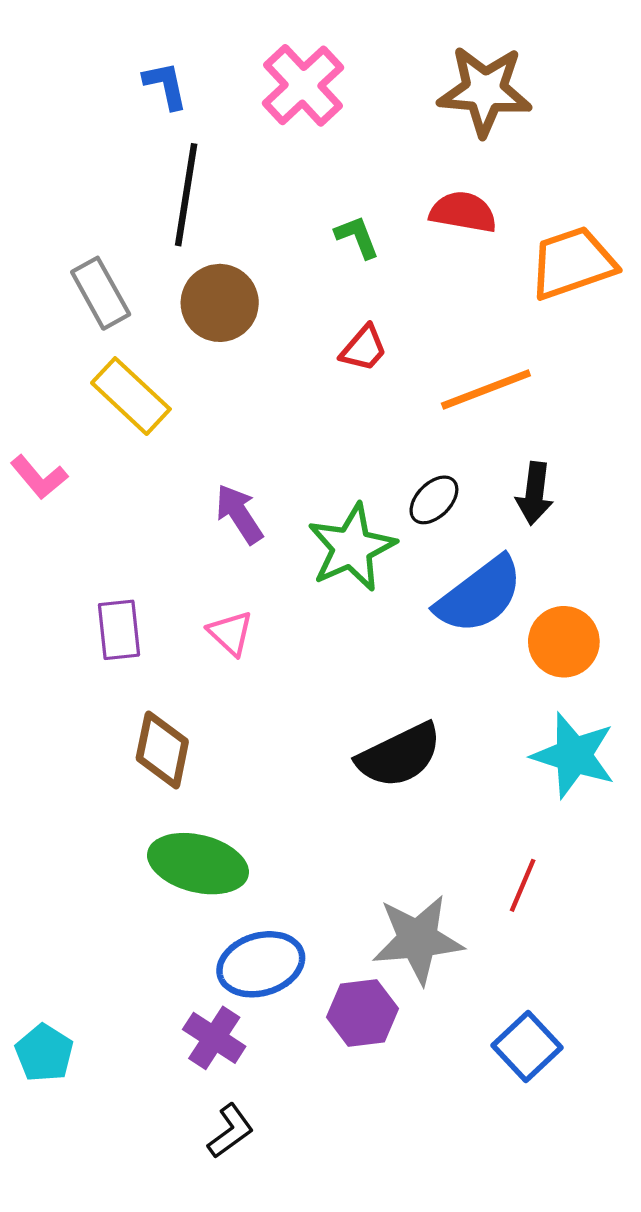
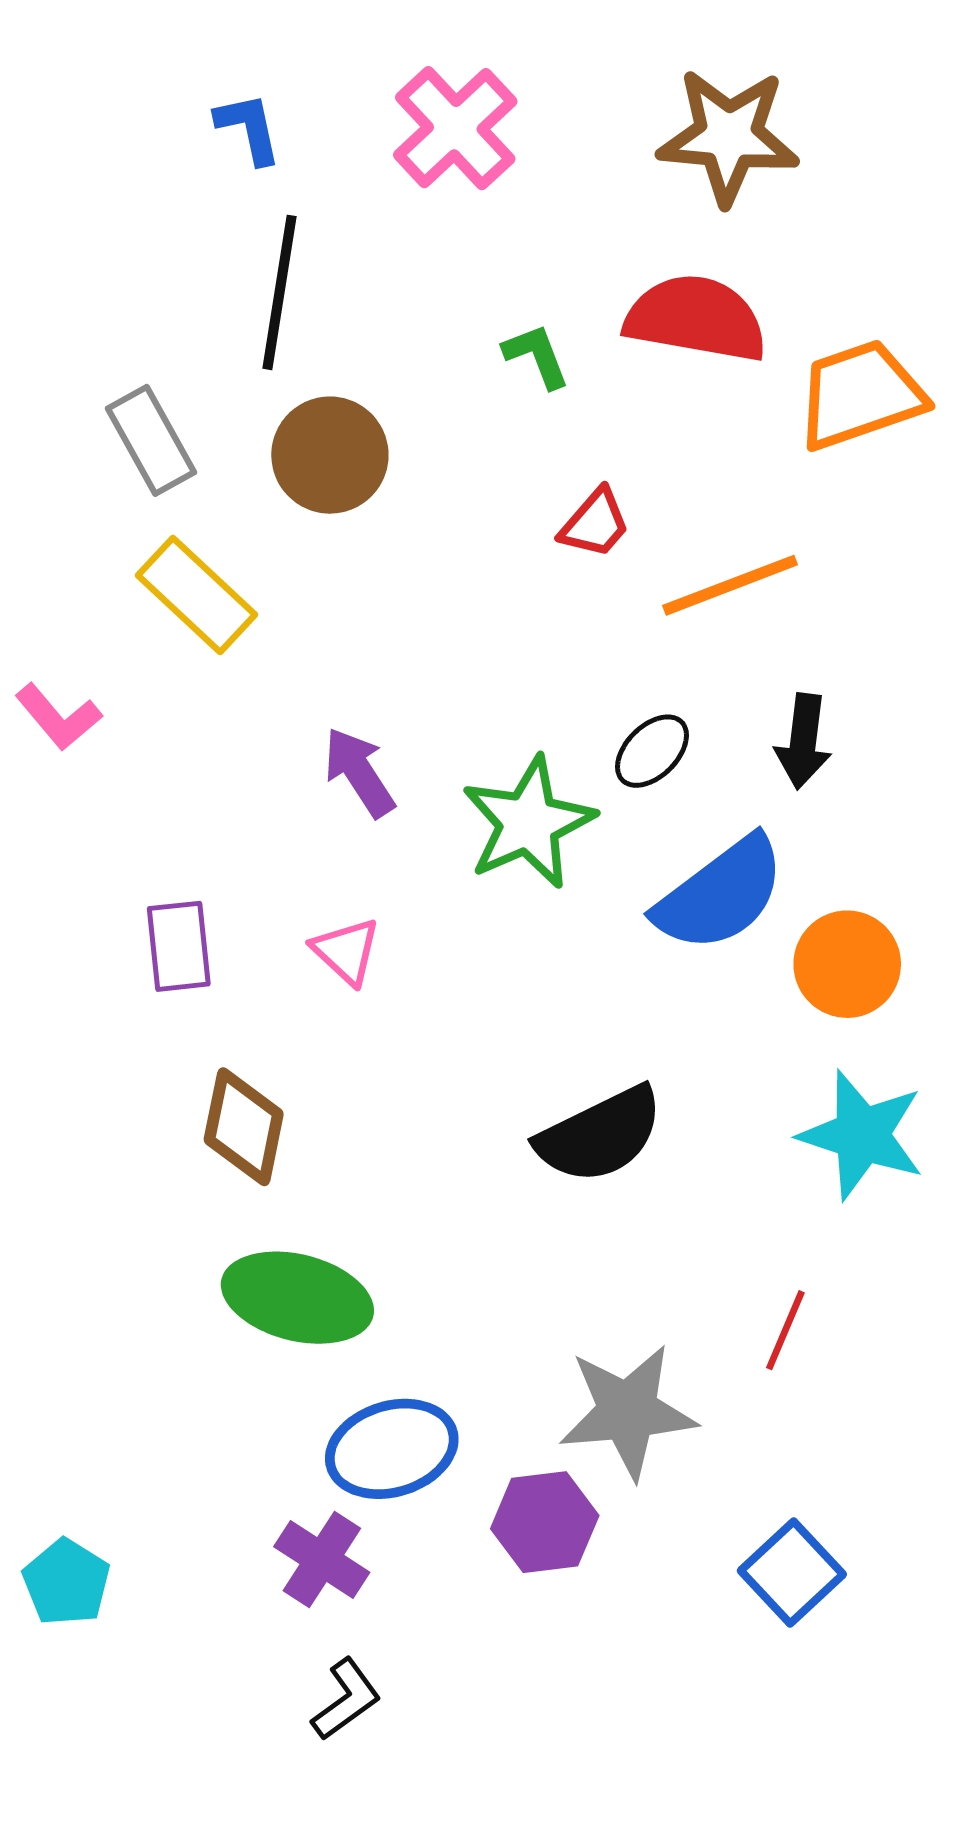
red semicircle: (463, 212) -> (696, 318), size x1.4
red trapezoid: (364, 348) -> (595, 523), moved

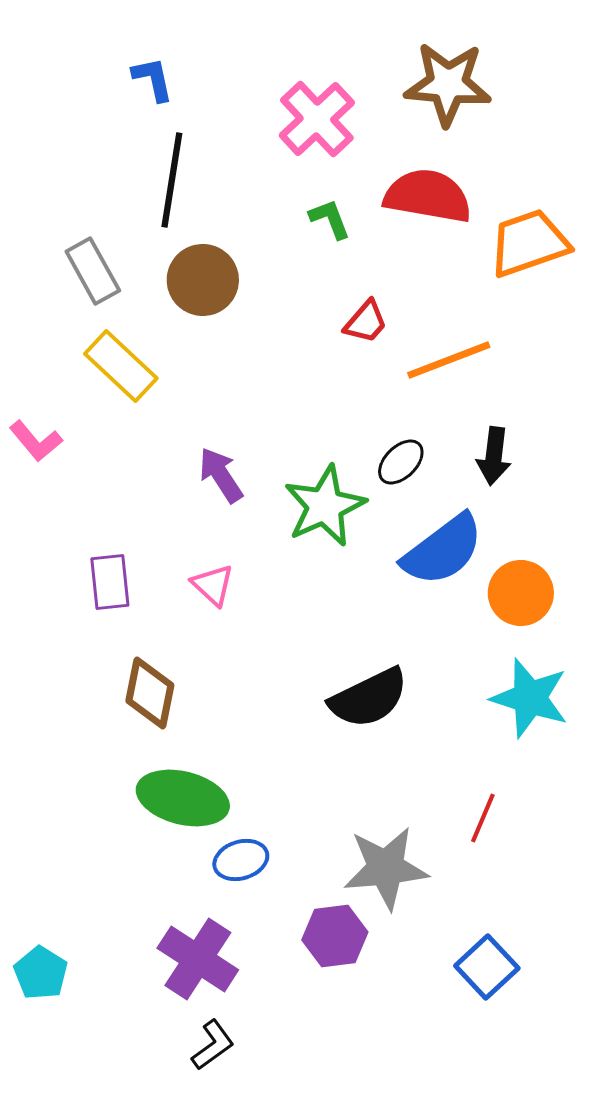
pink cross: (455, 128) -> (317, 119), moved
blue ellipse: (392, 1449) -> (241, 860), moved, size x0.7
purple cross: (322, 1560) -> (198, 959), size x1.4

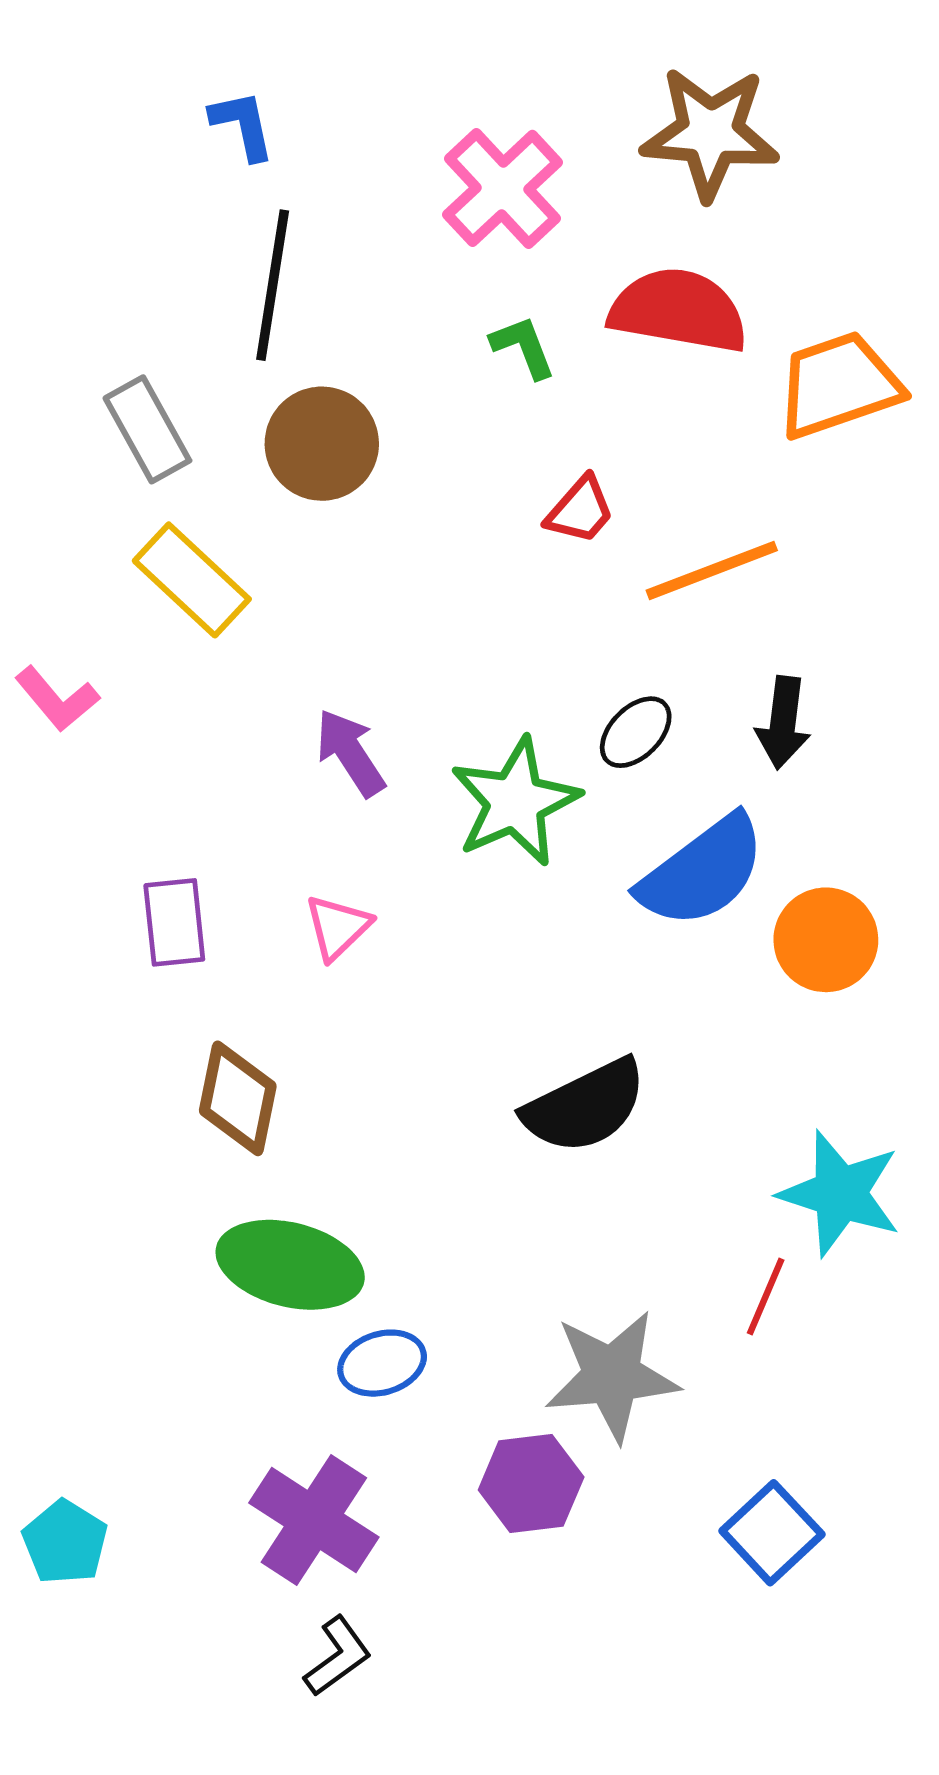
pink triangle: (213, 585) -> (338, 927), turned 33
cyan star: (530, 698) -> (840, 1193), moved

